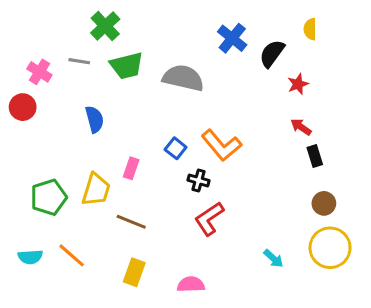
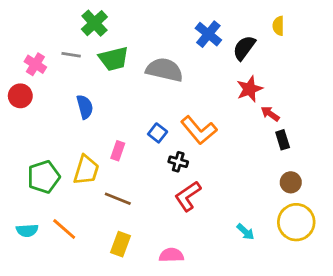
red star: (298, 84) -> (250, 89), moved, size x1.4

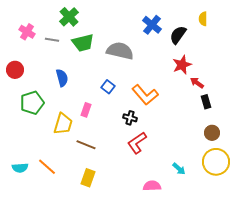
pink cross: (35, 64) -> (27, 32), moved
blue square: (158, 133) -> (108, 87), moved
green pentagon: (44, 177) -> (32, 103), moved
pink semicircle: (171, 255) -> (152, 186), moved

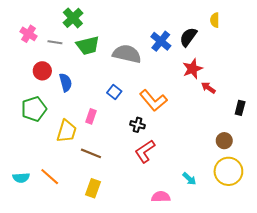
blue cross: (152, 25) -> (161, 41), moved
red circle: (15, 70) -> (42, 71), moved
black rectangle: (206, 102) -> (240, 108), moved, turned 32

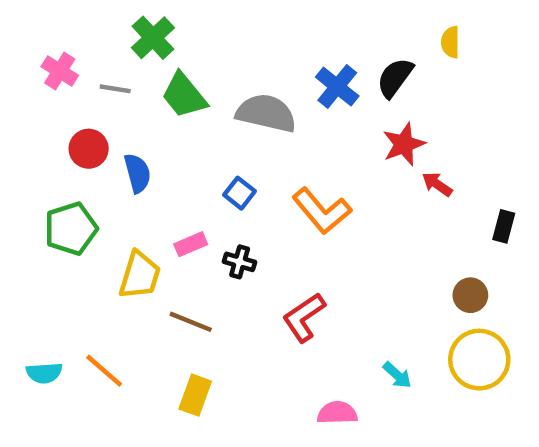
green trapezoid: (88, 45) -> (184, 95), turned 65
pink rectangle: (91, 116) -> (191, 244), turned 48
black cross: (137, 125) -> (240, 262), moved

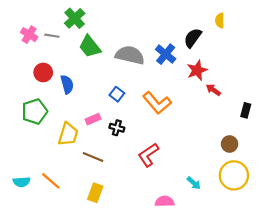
blue cross: (337, 87) -> (166, 54), moved
gray line: (115, 89) -> (52, 36), moved

